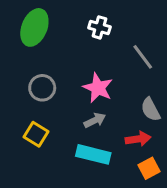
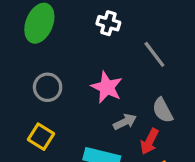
gray arrow: (95, 120) -> (125, 122), moved
red arrow: (138, 139) -> (149, 142), turned 125

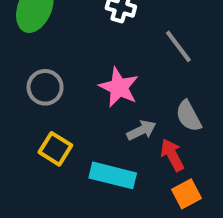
yellow square: (41, 137) -> (55, 149), moved
red arrow: (149, 142) -> (172, 155), turned 125

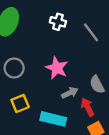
gray line: (178, 46) -> (91, 32), moved
yellow square: (55, 149) -> (20, 104), turned 36

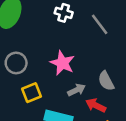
yellow square: (20, 104) -> (32, 93), moved
red arrow: (88, 107) -> (96, 105), turned -36

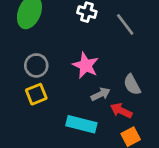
yellow square: (32, 93) -> (36, 94), moved

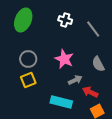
gray semicircle: (132, 85) -> (98, 64), moved

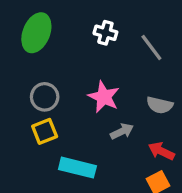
gray semicircle: (98, 64) -> (160, 105), turned -49
red arrow: (90, 92) -> (161, 151), moved
cyan rectangle: (61, 102) -> (77, 168), moved

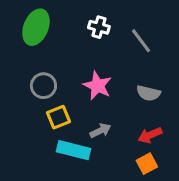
yellow square: (45, 131) -> (58, 117), moved
gray arrow: (122, 131) -> (100, 131), moved
red arrow: (161, 151) -> (150, 135), turned -50

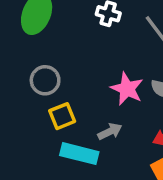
pink star: (97, 86) -> (127, 89), moved

